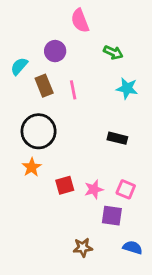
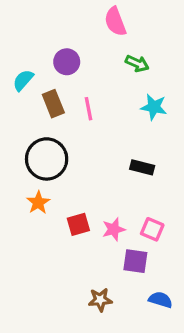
pink semicircle: (80, 21) -> (115, 22), moved

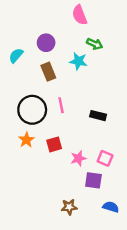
brown rectangle: (53, 104) -> (48, 72), moved
cyan star: (154, 107) -> (78, 61), moved
pink line: (88, 109) -> (61, 105), moved
red square: (78, 224) -> (54, 144), moved

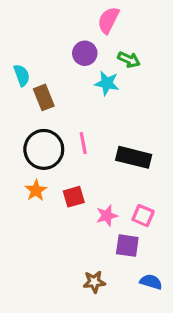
pink semicircle: (80, 15) -> (108, 20), turned 48
purple circle: (46, 43) -> (85, 53), moved
cyan semicircle: (16, 55) -> (22, 75), turned 119
brown rectangle: (48, 72) -> (44, 97), moved
black rectangle: (98, 116) -> (134, 157), size x1.5

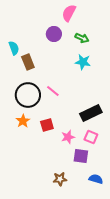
cyan star: (107, 83) -> (83, 62), moved
pink line: (83, 143) -> (53, 91), turned -40
black rectangle: (134, 157) -> (91, 113), moved, turned -40

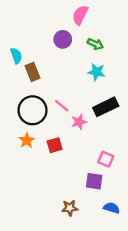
black rectangle: (91, 113) -> (106, 107), moved
pink star: (68, 137) -> (79, 122), moved

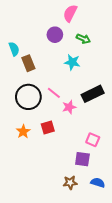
cyan star: (96, 72) -> (72, 62), moved
orange star: (27, 140) -> (23, 132), moved
brown star: (70, 208) -> (70, 183), moved

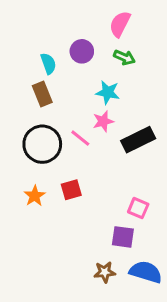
pink semicircle: (70, 13) -> (120, 24), moved
cyan semicircle: (14, 49) -> (48, 64), moved
pink star: (69, 107) -> (103, 121), moved
blue semicircle: (98, 183) -> (146, 272), size x1.5

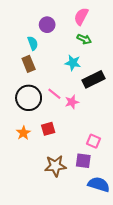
purple circle: (82, 51) -> (47, 25), moved
pink star: (103, 121) -> (72, 102), moved
black rectangle: (138, 140) -> (93, 79), moved
brown star: (105, 272) -> (55, 166), moved, size x1.5

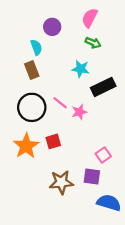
orange star: (23, 133) -> (26, 146), size x1.6
pink square: (93, 141) -> (103, 155), turned 32

